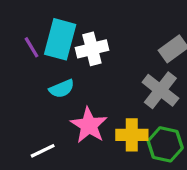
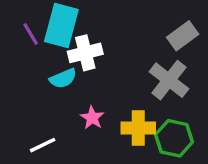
white cross: (92, 49) -> (85, 53), moved
pink star: (89, 125) -> (92, 118), size x0.6

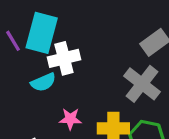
pink star: (92, 118) -> (70, 119), turned -30

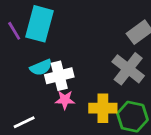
white cross: (64, 58) -> (59, 76), moved

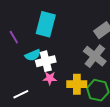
cyan rectangle: (40, 24) -> (46, 24), moved
purple line: (14, 31) -> (14, 37), moved

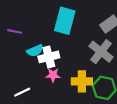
cyan rectangle: (46, 24) -> (65, 21), moved
purple line: (14, 37) -> (15, 31), turned -48

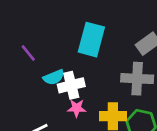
purple line: (15, 31) -> (28, 53), turned 40
gray cross: (101, 52) -> (137, 79), turned -35

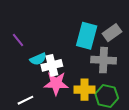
cyan rectangle: (91, 40) -> (87, 36), moved
pink star: (77, 108) -> (56, 83), size x1.6

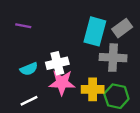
purple line: (18, 40) -> (23, 26), moved, turned -40
cyan semicircle: (38, 59) -> (29, 69), moved

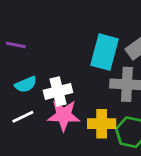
cyan semicircle: (29, 69) -> (26, 84), moved
white line: (29, 101) -> (23, 117), moved

